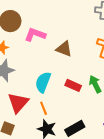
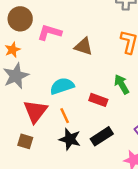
cyan semicircle: (43, 82) -> (62, 86), turned 55
red rectangle: (73, 85) -> (98, 100), moved

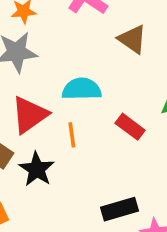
black rectangle: (102, 136) -> (119, 209), moved
black star: (70, 139) -> (37, 169), moved

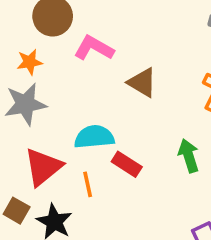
red rectangle: (130, 127) -> (127, 164), moved

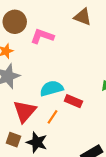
brown triangle: (142, 83) -> (83, 17), moved
orange line: (88, 184) -> (53, 117), turned 56

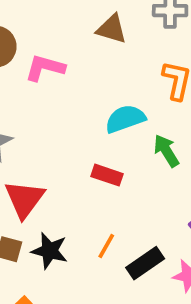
cyan semicircle: (52, 88) -> (125, 119), moved
orange line: (53, 117) -> (106, 246), moved

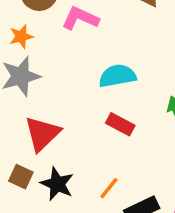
cyan semicircle: (125, 119) -> (117, 76), moved

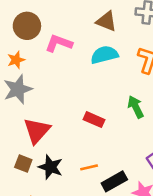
cyan semicircle: (117, 76) -> (104, 55), moved
orange line: (109, 188) -> (89, 167), turned 42

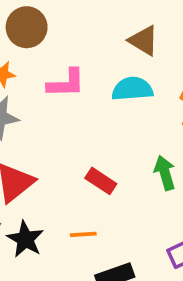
pink L-shape: (59, 43) -> (66, 83), moved, turned 148
orange line: (89, 167) -> (83, 234), moved

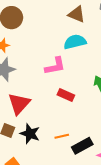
pink L-shape: (66, 83) -> (55, 66), moved
orange line: (83, 234) -> (62, 136), moved

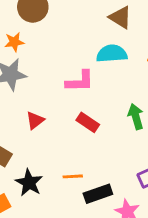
red triangle: (19, 104) -> (35, 120), moved, size x0.6
black star: (30, 134) -> (29, 183), moved

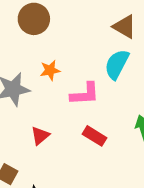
orange star: (14, 42) -> (50, 70), moved
cyan semicircle: (112, 54) -> (117, 64), turned -56

